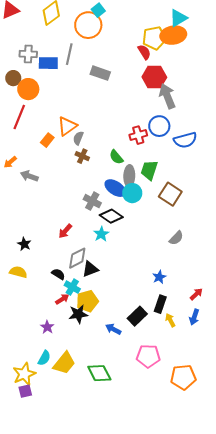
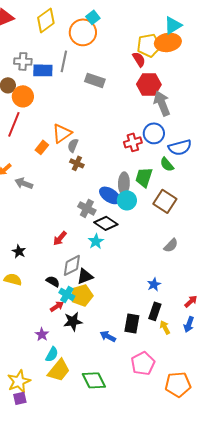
green semicircle: (116, 157) -> (167, 164), moved
yellow pentagon: (87, 301) -> (82, 295), moved
black rectangle: (137, 316) -> (132, 323), turned -36
pink pentagon: (148, 356) -> (143, 363), turned -30
cyan semicircle: (44, 358) -> (52, 354), moved

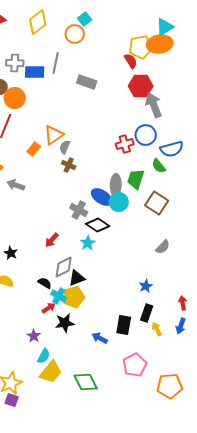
orange circle: (83, 32) -> (75, 34), size x0.7
red arrow: (191, 301) -> (183, 303), turned -56
purple square: (20, 398) -> (12, 400), turned 32

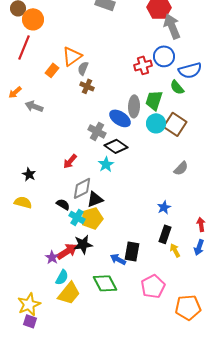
cyan circle: (119, 202) -> (156, 123), moved
red arrow: (49, 308) -> (67, 251), moved, size x1.5
black rectangle: (124, 325) -> (132, 251), moved
green diamond: (86, 382) -> (105, 283), moved

